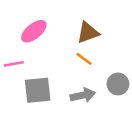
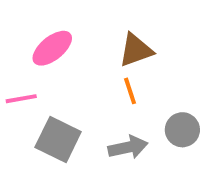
orange line: (84, 59) -> (130, 91), turned 36
gray square: (38, 90) -> (58, 139), turned 32

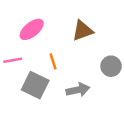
orange line: (130, 91) -> (53, 61), moved
gray circle: (182, 130) -> (111, 66), moved

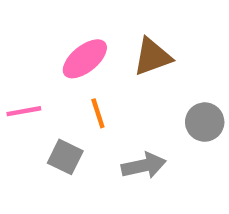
pink ellipse: (32, 29) -> (85, 59), moved
gray square: (35, 85) -> (65, 157), size x0.7

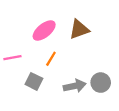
orange line: (98, 113) -> (51, 59), turned 49
gray circle: (205, 122) -> (101, 83), moved

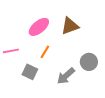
gray circle: (101, 83) -> (89, 62), moved
gray arrow: (75, 86) -> (66, 76), turned 150

